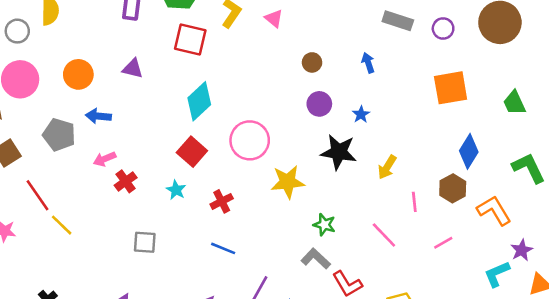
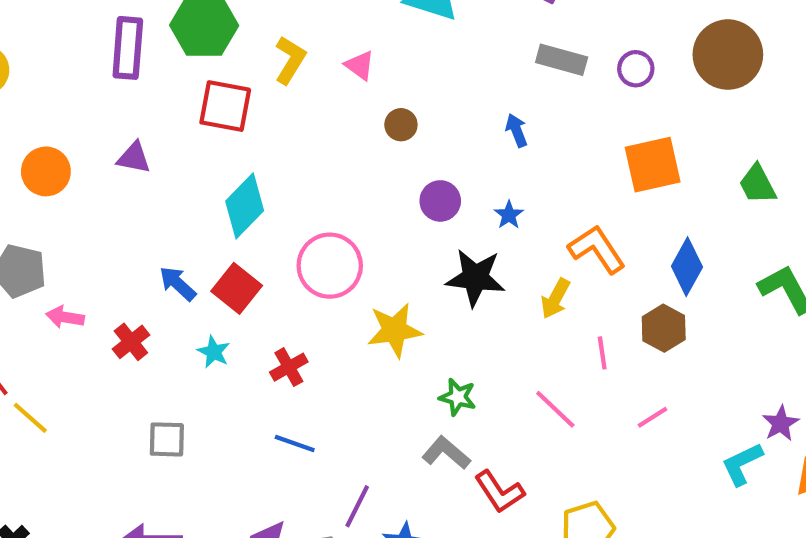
brown circle: (312, 62) -> (401, 125), moved
blue arrow: (98, 116) -> (178, 284), moved, turned 40
pink arrow: (105, 159) -> (65, 317), moved, turned 35
orange L-shape: (494, 210) -> (597, 249), moved

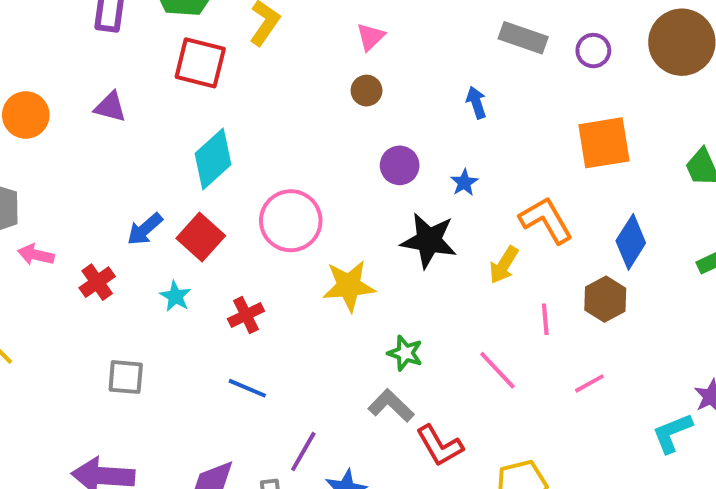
pink triangle: (360, 65) -> (371, 37), moved, turned 36
blue arrow: (178, 284) -> (145, 229), turned -87

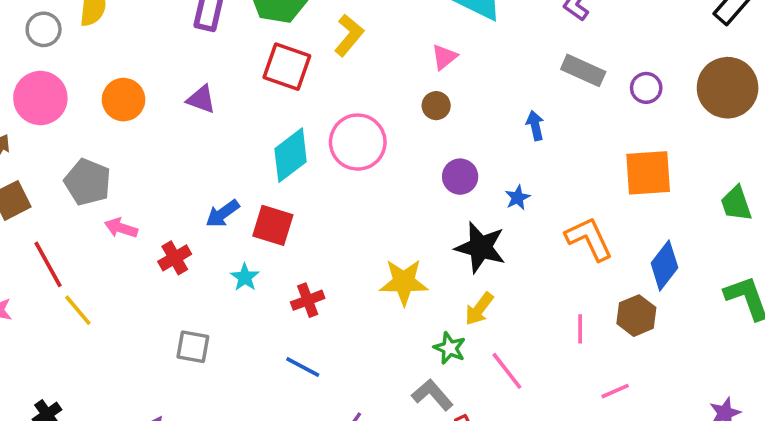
pink circle: (291, 221) -> (358, 142), moved
red square: (201, 237) -> (273, 225), turned -30
yellow arrow: (504, 265) -> (479, 309), moved
pink line: (497, 370) -> (507, 371), moved

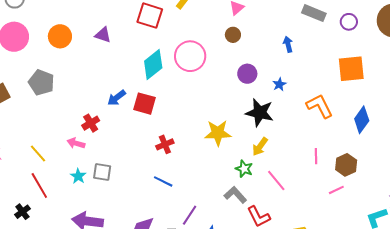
pink arrow: (121, 228) -> (76, 143), moved
red line: (48, 264) -> (39, 186), moved
cyan star: (245, 277) -> (78, 176), moved
brown hexagon: (636, 316) -> (346, 165), moved

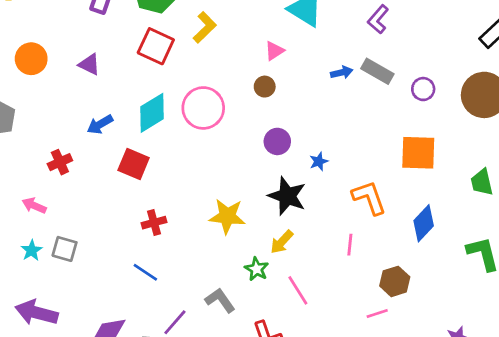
blue arrow: (288, 44) -> (342, 72), moved, turned 84
blue arrow: (117, 98) -> (100, 124), moved
red cross: (91, 123) -> (60, 162), moved
pink line: (316, 156) -> (350, 245), moved
gray L-shape: (235, 195) -> (220, 300), moved

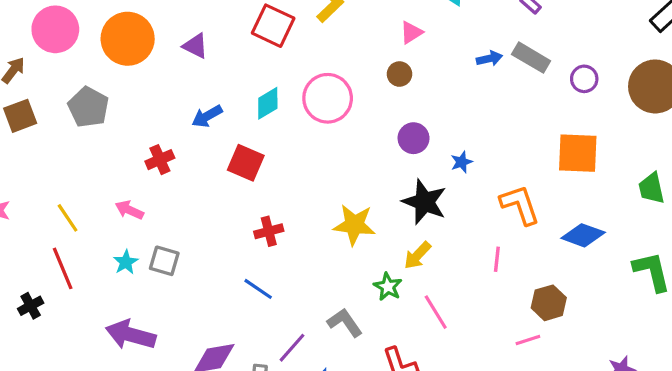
orange circle: (31, 59) -> (128, 39), size x1.4
cyan diamond: (152, 113) -> (268, 103), size x0.7
blue diamond: (424, 223) -> (583, 235), turned 66

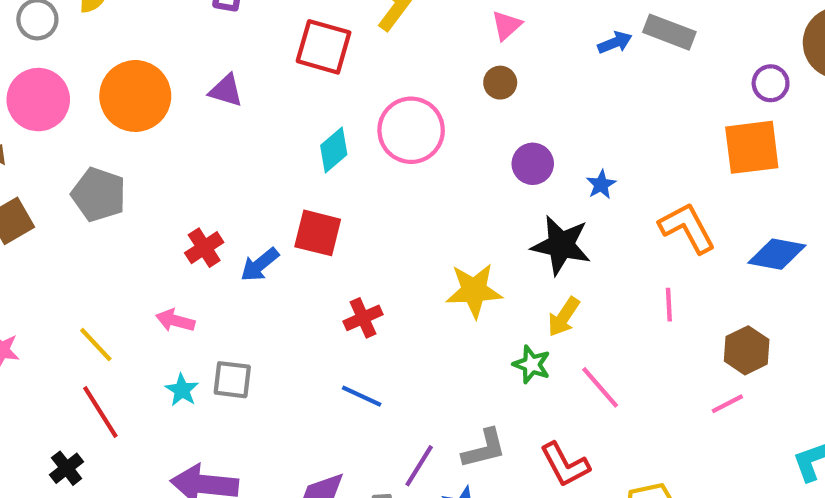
purple circle: (584, 79) -> (771, 83), moved
blue arrow: (207, 116) -> (260, 265), moved
gray L-shape: (345, 323) -> (484, 449), moved, turned 120

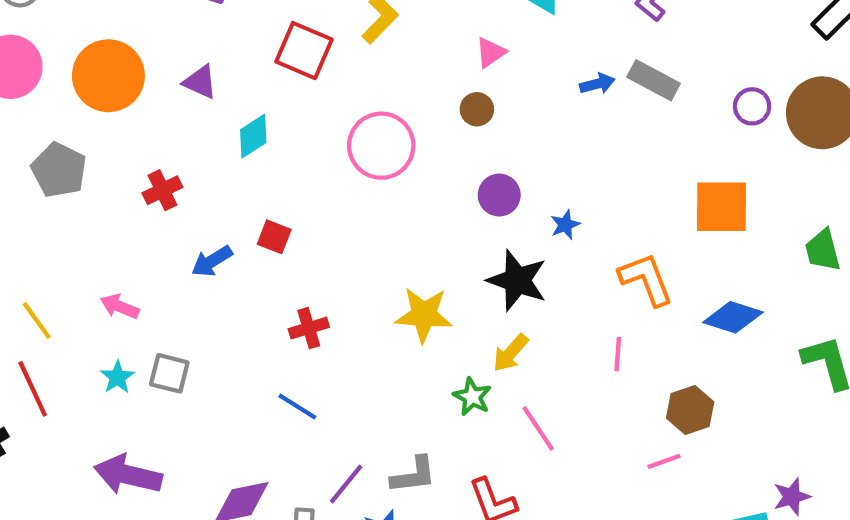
purple circle: (771, 83) -> (752, 106), moved
cyan diamond: (334, 150) -> (253, 136), moved
red square: (318, 233) -> (274, 237), size x0.7
red cross: (204, 248) -> (162, 190), moved

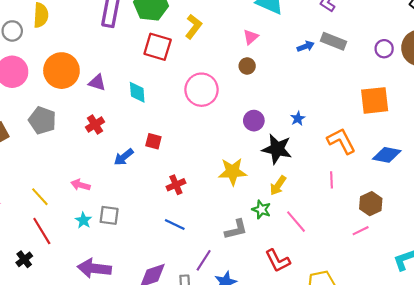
purple triangle: (200, 82) -> (97, 83), moved
cyan diamond: (253, 136) -> (137, 92), turned -55
purple circle: (499, 195) -> (254, 121), moved
gray L-shape: (414, 475) -> (236, 229), moved

